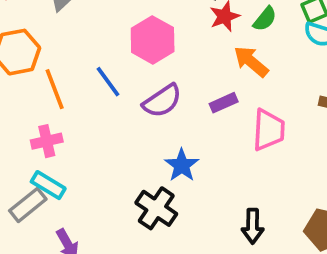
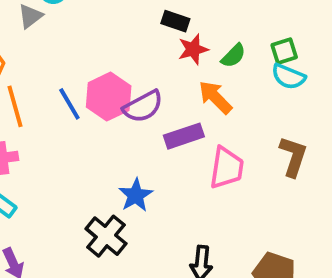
pink hexagon: (153, 40) -> (109, 97), moved
purple semicircle: (162, 101) -> (143, 106), moved
purple rectangle: (224, 103) -> (184, 136), size x1.4

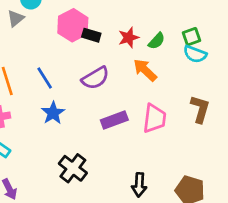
black rectangle: (175, 21) -> (91, 35), moved
pink hexagon: (109, 97) -> (73, 25), moved
purple rectangle: (184, 136) -> (114, 120), moved
blue star: (136, 195) -> (53, 113), moved

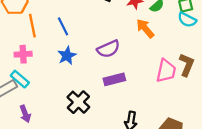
purple semicircle: (95, 78) -> (108, 49), moved
pink trapezoid: (154, 118) -> (166, 71), moved
purple rectangle: (114, 120) -> (114, 79), moved

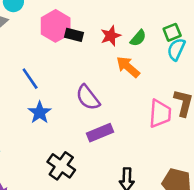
cyan semicircle: (187, 20) -> (176, 49), turned 96
purple semicircle: (108, 49) -> (88, 98), turned 85

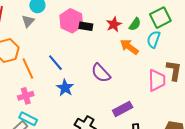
green square: (172, 32) -> (160, 18), size x1.5
cyan semicircle: (176, 49) -> (154, 39), moved
purple rectangle: (100, 133) -> (123, 109), moved

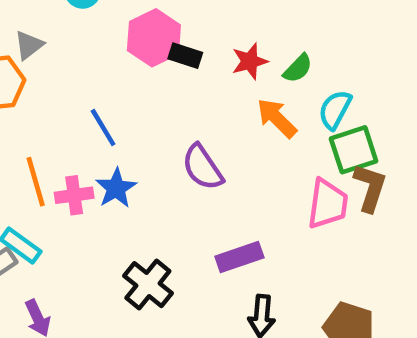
green square: (160, 18) -> (354, 150), moved
gray triangle: (28, 21) -> (29, 45), moved
orange line: (28, 68) -> (36, 182), moved
pink cross: (26, 96) -> (74, 195), moved

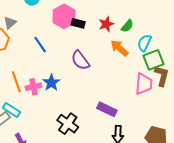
blue line: (103, 127) -> (40, 45), moved
purple semicircle: (203, 167) -> (80, 60), moved
purple rectangle: (239, 257) -> (107, 109), turned 48

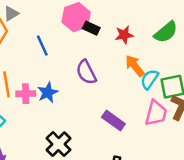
green semicircle: (127, 26) -> (166, 32), moved, size x1.5
cyan semicircle: (144, 43) -> (149, 79), moved
purple rectangle: (107, 109) -> (113, 121), moved

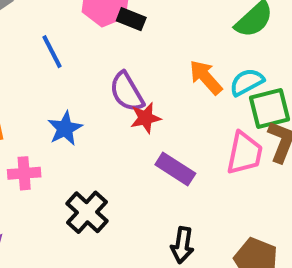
red star: (124, 35) -> (146, 118), moved
cyan semicircle: (149, 79) -> (247, 82), moved, turned 30
pink cross: (26, 94) -> (24, 173), moved

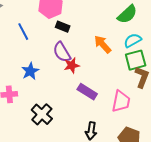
black rectangle: (131, 19) -> (63, 27), moved
cyan semicircle: (247, 82) -> (133, 40), moved
pink trapezoid: (244, 153) -> (121, 101), moved

